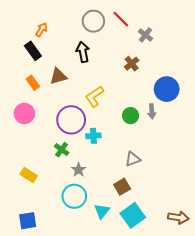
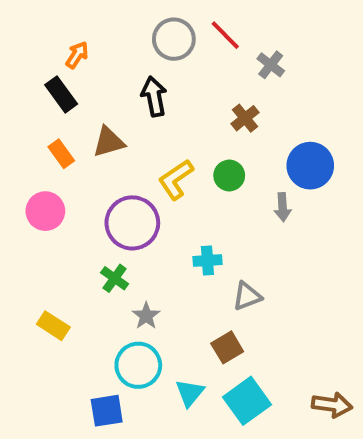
green circle: (131, 116) -> (229, 176), moved
cyan cross: (93, 136) -> (207, 260), moved
blue square: (28, 221) -> (107, 411), moved

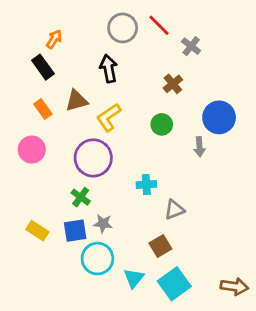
yellow L-shape: (176, 179) -> (109, 117), moved
gray star: (146, 316) -> (103, 224), turned -30
blue square: (107, 411) -> (75, 231), moved

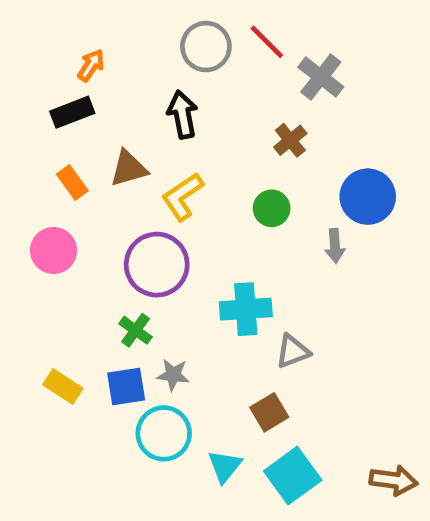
gray cross: (191, 46) -> (321, 77), size x1.4
black rectangle: (43, 67) -> (72, 112), turned -75
cyan cross: (146, 184) -> (246, 309), size x1.5

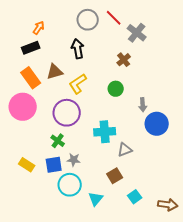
orange rectangle: (72, 183) -> (31, 78), size x1.5
blue circle: (368, 197) -> (157, 124), moved
pink circle: (54, 251) -> (23, 107), size x1.4
cyan square: (293, 476) -> (135, 197), moved, size x0.6

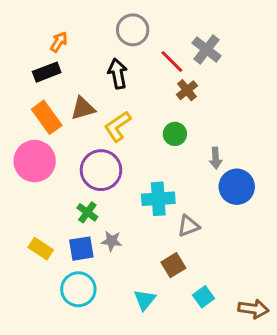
red line: (114, 18) -> (172, 62), moved
cyan circle: (70, 185) -> (78, 289), moved

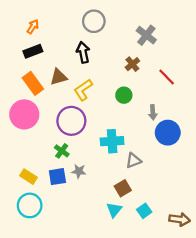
orange arrow: (59, 42) -> (33, 27), moved
red line: (172, 62) -> (167, 77), moved
cyan circle: (78, 289) -> (30, 205), moved
cyan triangle: (145, 300) -> (114, 210), moved

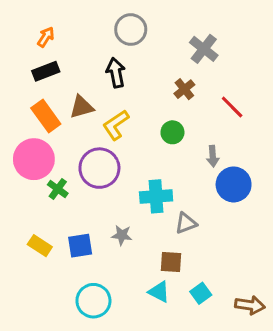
green cross: (62, 151) -> (58, 189), moved
gray star: (79, 171) -> (122, 235), moved
brown square: (123, 188) -> (171, 262), turned 35
cyan circle: (30, 205) -> (93, 301), moved
cyan triangle: (114, 210) -> (159, 292), turned -42

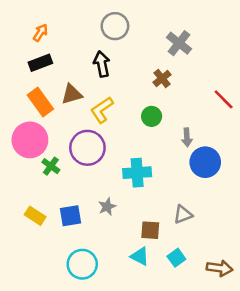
red line: (232, 107) -> (224, 99), moved
gray triangle: (186, 223) -> (183, 214), moved
gray star: (122, 235) -> (107, 207), turned -30

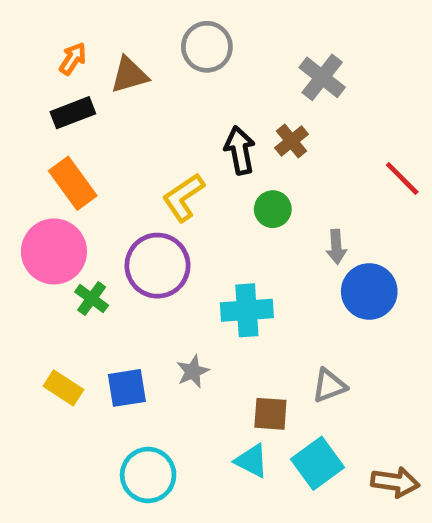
black arrow: (102, 64) -> (240, 150), moved
brown triangle: (72, 94) -> (129, 75), moved
cyan square: (176, 258) -> (317, 463), size x1.5

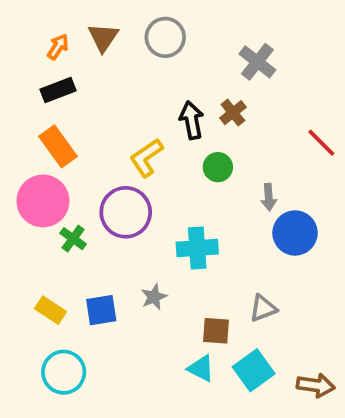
brown triangle: (129, 75) -> (103, 37), moved, turned -40
cyan circle: (148, 475) -> (64, 372), moved

